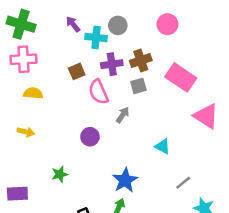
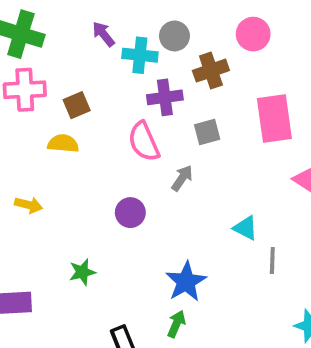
brown cross: (141, 60) -> (211, 71), moved
brown square: (77, 71) -> (77, 105), moved
pink rectangle: (181, 77) -> (274, 119), turned 48
yellow semicircle: (33, 93) -> (63, 143), moved
gray line: (183, 183) -> (272, 261), moved, turned -49

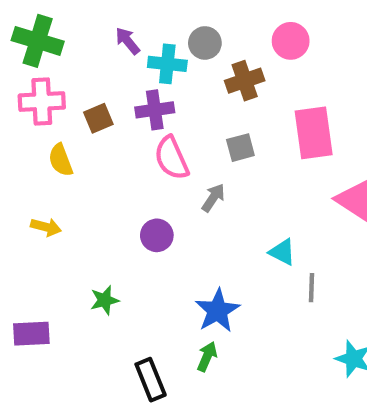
purple cross: (165, 97) -> (155, 110), moved
yellow semicircle: (63, 143) -> (61, 160), moved, turned -116

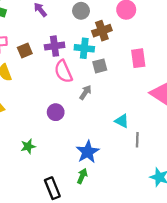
cyan cross: (167, 64) -> (84, 48), moved
pink rectangle: (314, 133) -> (138, 58), size x0.7

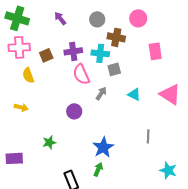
brown cross: (102, 31) -> (116, 37), turned 30
pink rectangle: (138, 58) -> (155, 51), moved
cyan triangle: (122, 121) -> (134, 94), moved

